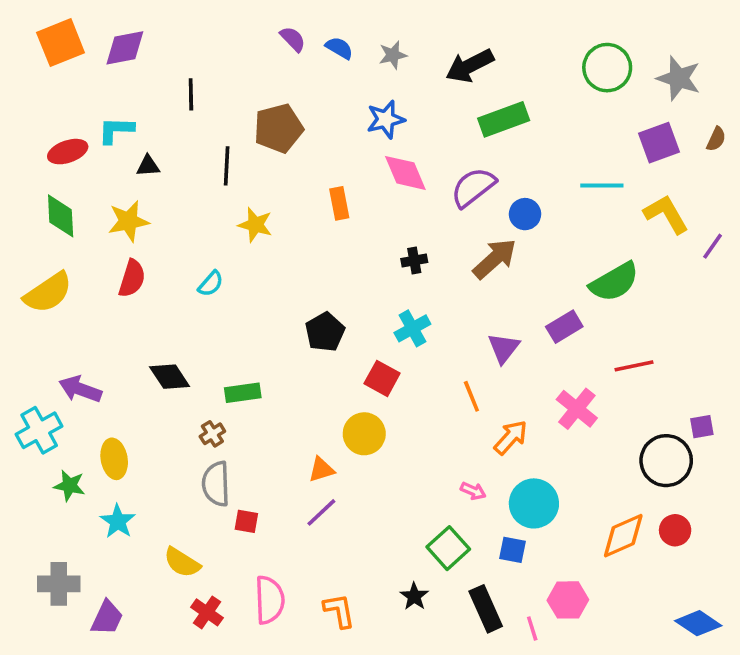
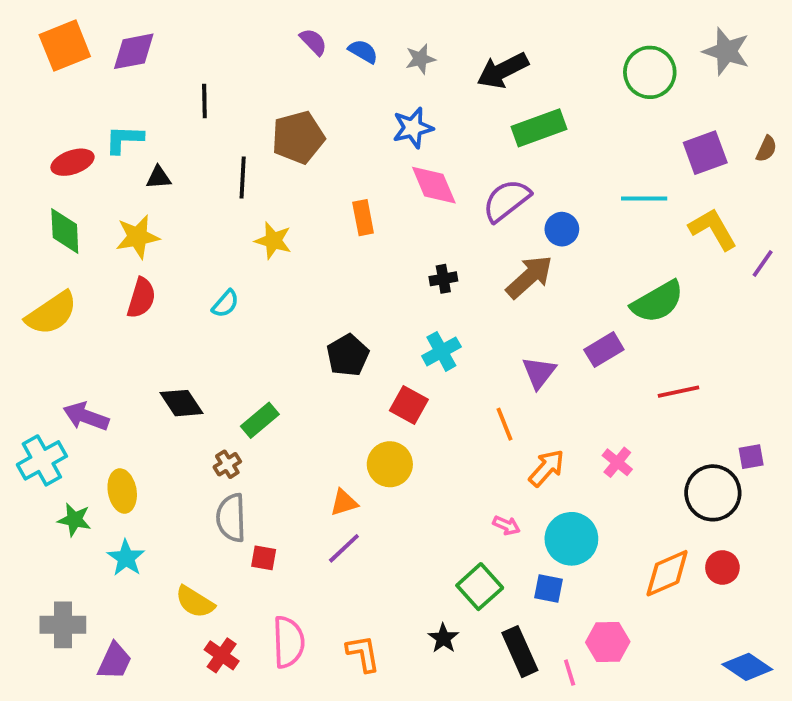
gray star: (679, 78) -> (726, 51), moved
green rectangle: (243, 393) -> (260, 420), turned -32
pink cross: (577, 409) -> (617, 462), moved, size x0.7

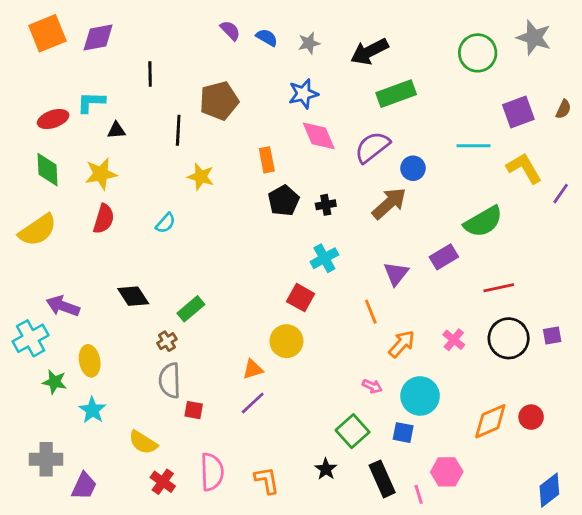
black pentagon: (348, 355) -> (284, 201), moved
black circle: (713, 493) -> (509, 338), moved
blue diamond: (747, 667) -> (549, 490), turned -72

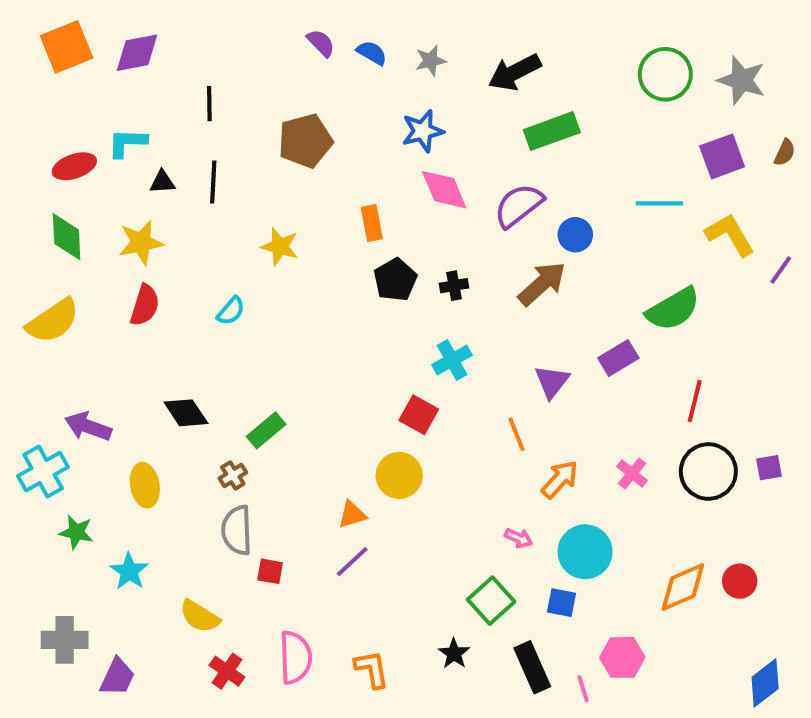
gray star: (534, 37) -> (742, 80), moved
black line: (178, 130) -> (213, 182), moved
red line: (499, 288) -> (695, 401), turned -64
yellow ellipse: (90, 361) -> (145, 485), moved

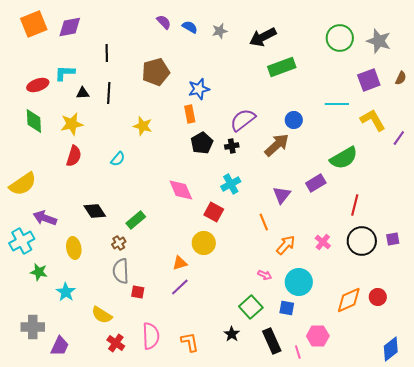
blue star: (423, 131) -> (199, 89), moved
pink diamond: (444, 190) -> (181, 190), moved
purple semicircle: (519, 205) -> (243, 120), moved
yellow semicircle: (53, 321) -> (23, 184), moved

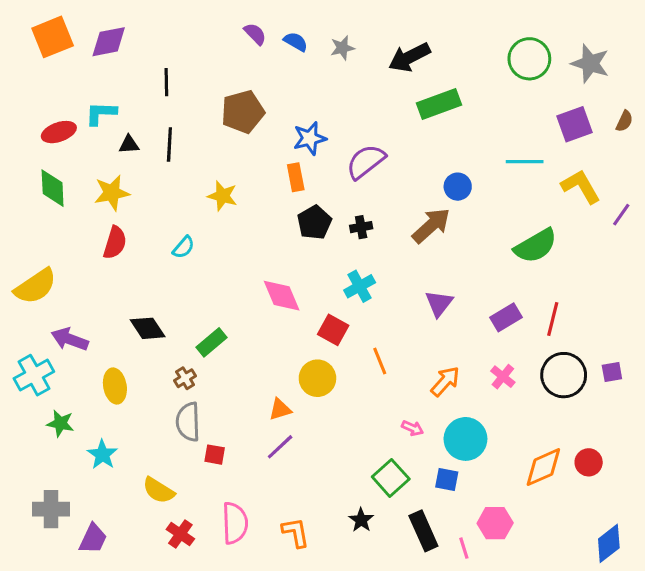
purple semicircle: (243, 120) -> (366, 162), moved
purple rectangle: (316, 183) -> (506, 317), moved
orange line: (264, 222) -> (380, 361), moved

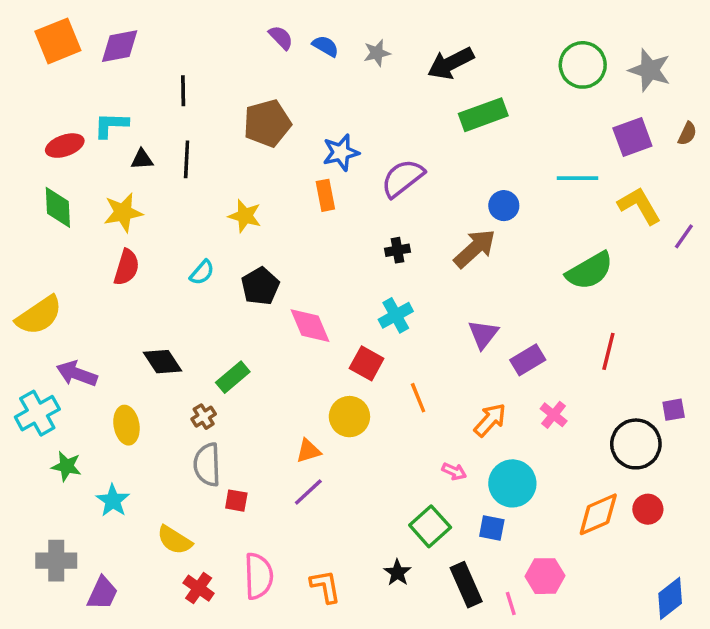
black pentagon: (314, 222) -> (260, 286), moved
purple rectangle: (506, 317) -> (528, 360), moved
black circle: (564, 375) -> (636, 444), moved

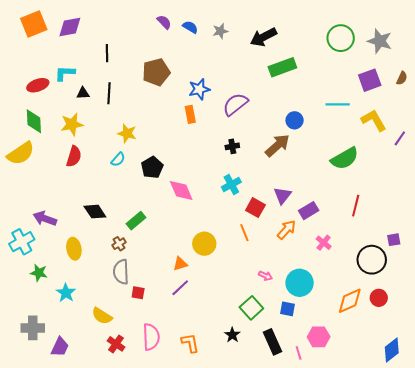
yellow star: (245, 216) -> (127, 133), moved
yellow semicircle: (39, 315) -> (21, 153), moved
red square: (367, 363) -> (255, 208), moved
orange arrow: (490, 420) -> (286, 230), moved

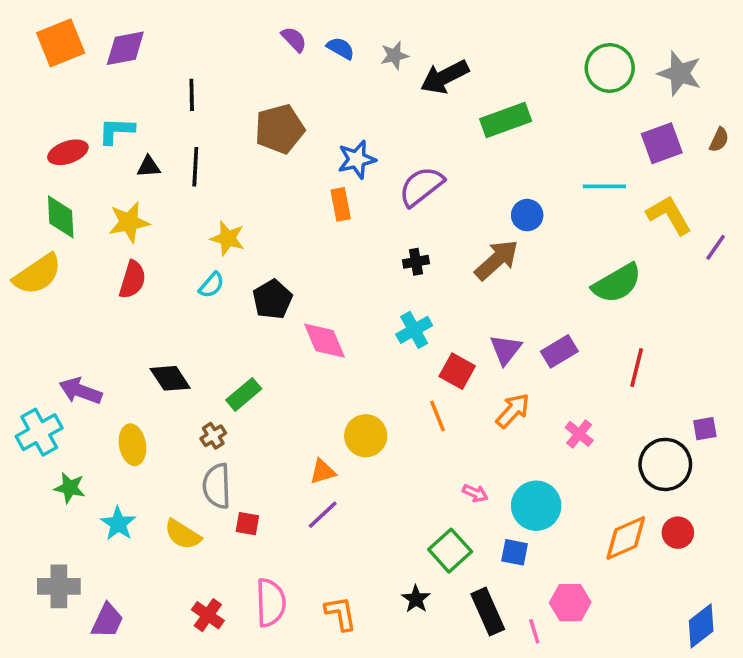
black arrow: (263, 37) -> (445, 77), moved
purple rectangle: (309, 211) -> (559, 351), moved
yellow semicircle: (102, 316) -> (183, 534), moved

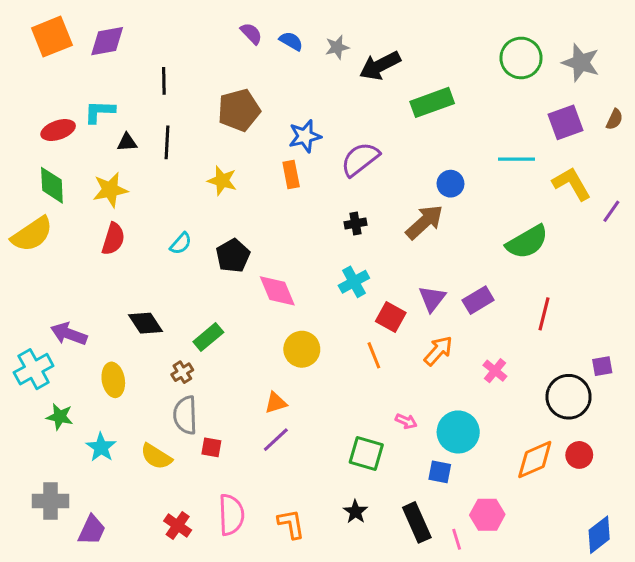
yellow star: (228, 238) -> (222, 181), moved
yellow circle: (366, 436) -> (302, 349), moved
green square: (450, 551) -> (366, 453), moved, turned -32

